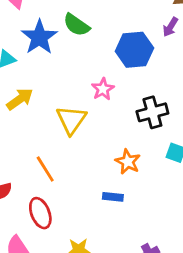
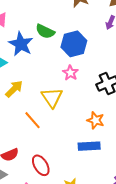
blue hexagon: (134, 50) -> (74, 44), moved
orange line: (45, 169) -> (33, 120), moved
blue rectangle: (113, 197) -> (89, 146), size x1.5

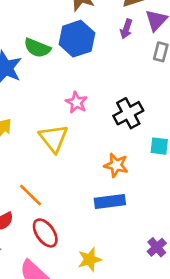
blue hexagon: (74, 44) -> (77, 39), moved
orange line: (33, 120) -> (31, 195), moved

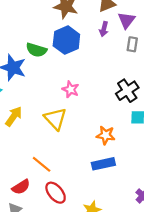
black cross: (128, 113) -> (127, 91), moved

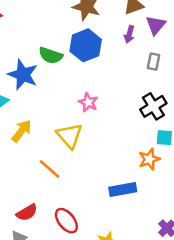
gray rectangle: (132, 44) -> (153, 62), moved
orange star: (106, 135) -> (149, 159), moved, turned -30
orange line: (42, 164) -> (49, 169), moved

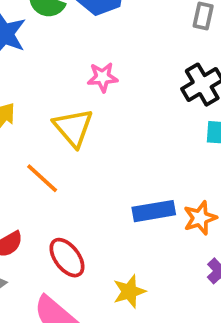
pink star: (88, 102) -> (103, 77), turned -30
orange star: (149, 159) -> (200, 218), moved

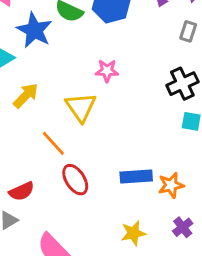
red ellipse: (67, 258) -> (75, 180), moved
yellow star: (129, 291) -> (133, 233), moved

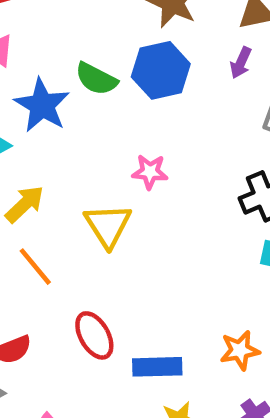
orange line: (53, 143) -> (35, 267), moved
blue rectangle: (136, 177) -> (157, 367), moved

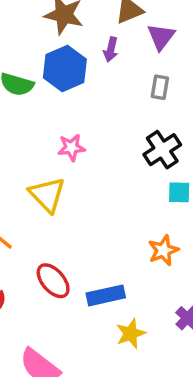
purple arrow: (241, 63) -> (111, 49), moved
orange star: (240, 350) -> (163, 250), moved

